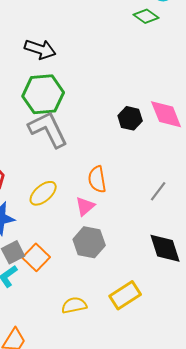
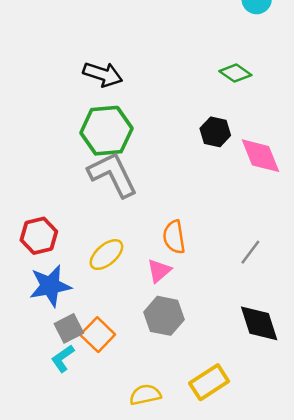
green diamond: (146, 16) -> (235, 73), moved
black hexagon: (130, 118) -> (215, 132), moved

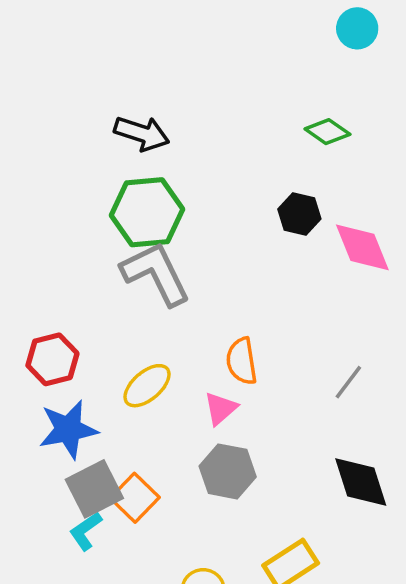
gray square: (69, 328) -> (94, 489), size x1.4

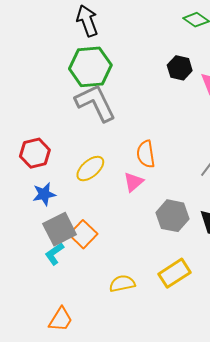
black arrow: (142, 133) -> (87, 21), turned -128
blue star: (68, 429) -> (44, 194), size x0.7
gray hexagon: (228, 471) -> (172, 216), moved

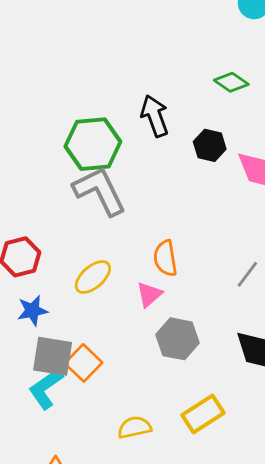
black arrow: (87, 21) -> (155, 116), moved
gray hexagon: (172, 216) -> (177, 339), moved
gray square: (60, 229) -> (53, 356), turned 36
cyan L-shape: (54, 254) -> (46, 388), size x1.4

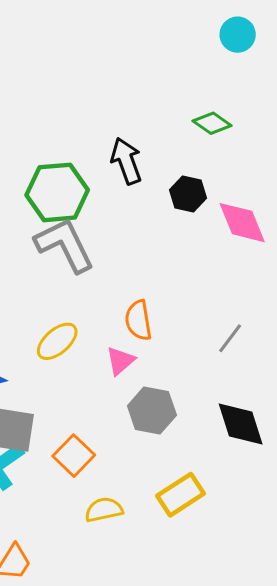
orange square: (83, 363) -> (74, 456), moved

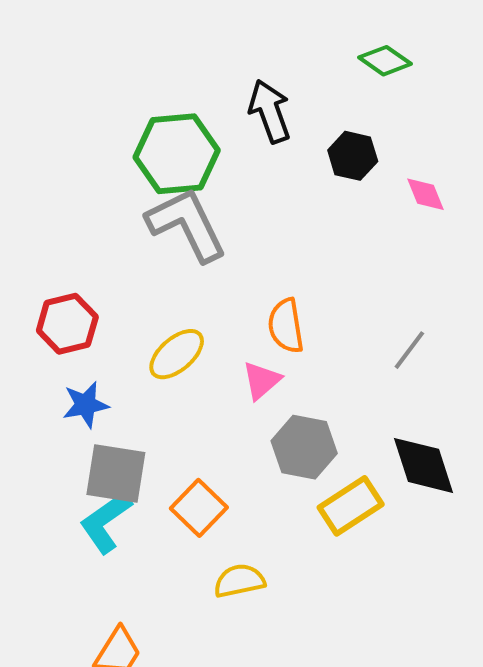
pink diamond: (242, 223) -> (426, 194), size x0.6
yellow rectangle: (180, 495) -> (351, 506), moved

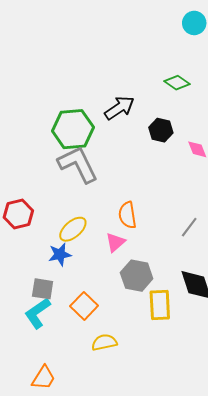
black arrow: (270, 111) -> (119, 108), turned 76
blue star: (86, 405) -> (60, 254), moved
gray square: (116, 473) -> (43, 289), size x0.7
yellow rectangle: (351, 506) -> (160, 305), turned -60

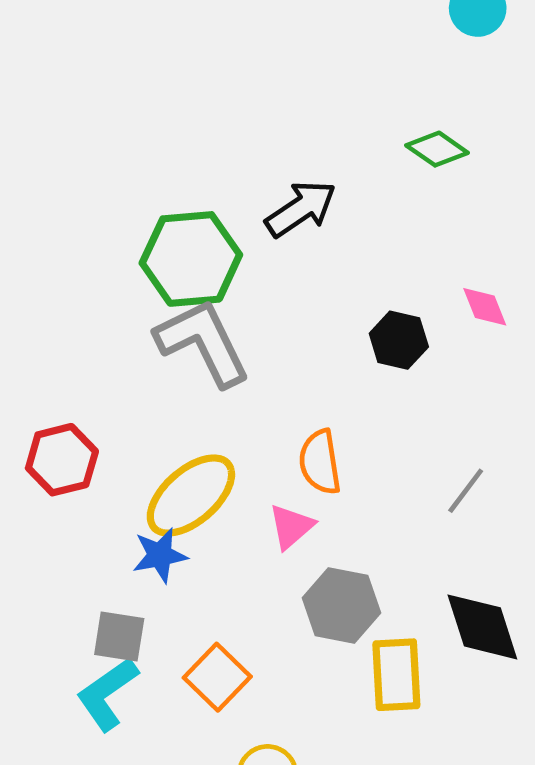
black hexagon: (161, 130) -> (399, 340), moved
yellow ellipse: (73, 229) -> (191, 496), size x1.4

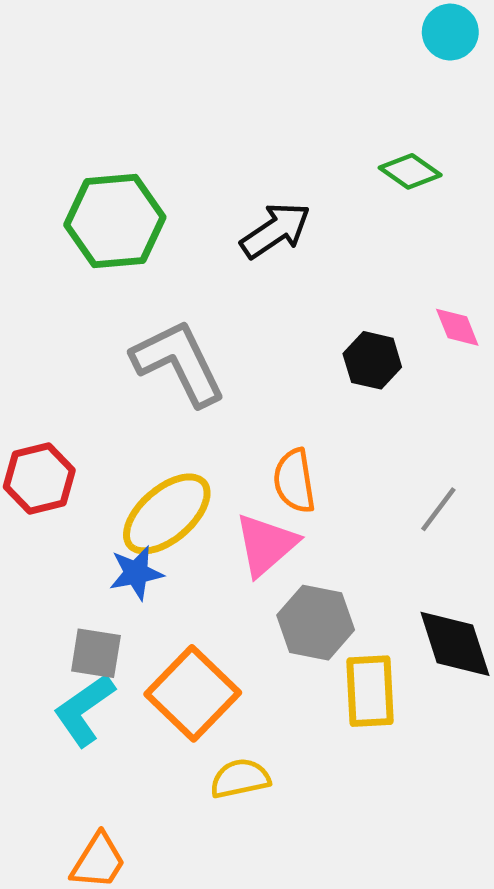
green hexagon: (191, 259) -> (115, 221), moved
pink triangle: (291, 527) -> (266, 545), size x1.4
orange square: (217, 677) -> (193, 693), size x1.4

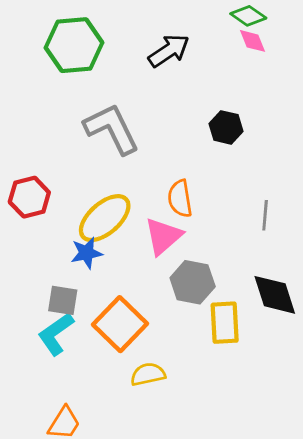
pink diamond: (457, 327) -> (252, 41), moved
gray line: (438, 509) -> (265, 215), turned -32

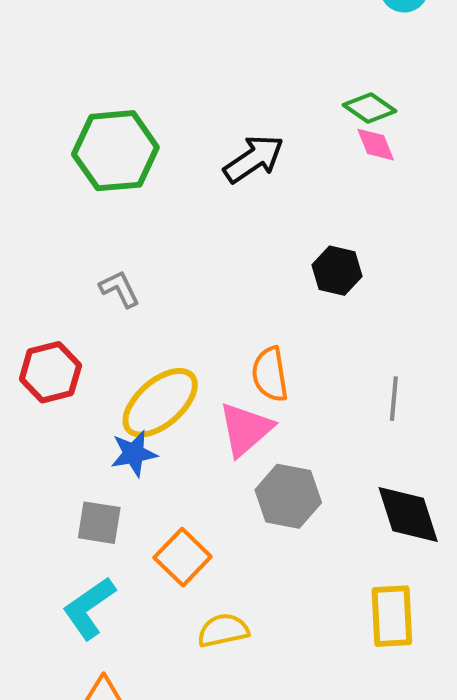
gray L-shape: (112, 129) -> (120, 289), moved, size x0.5
yellow rectangle: (225, 323) -> (392, 616), moved
orange square: (120, 324) -> (183, 557), size x0.7
cyan L-shape: (56, 334) -> (89, 608), moved

